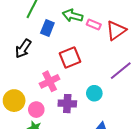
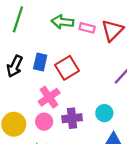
blue rectangle: (47, 28) -> (40, 62), moved
cyan circle: (94, 93) -> (104, 113), moved
pink circle: (36, 110) -> (44, 122), moved

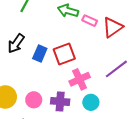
blue rectangle: (40, 62) -> (40, 53), moved
pink cross: (49, 97) -> (80, 79), moved

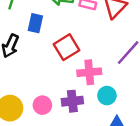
blue rectangle: (40, 53) -> (35, 23), moved
pink cross: (80, 79) -> (89, 72), turned 30

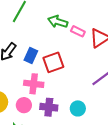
blue rectangle: (35, 23) -> (31, 56), moved
pink cross: (89, 72) -> (34, 84), moved

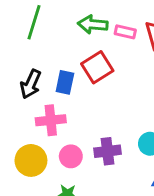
red square: (53, 62) -> (97, 67), moved
pink cross: (34, 84) -> (51, 120), moved

